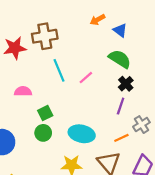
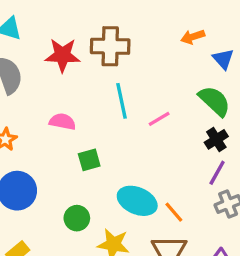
purple line: (121, 106) -> (217, 173), moved
green circle: (43, 133) -> (77, 218), moved
orange line: (121, 138) -> (174, 212), moved, turned 64

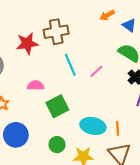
green square: (89, 160) -> (57, 106), size x1.5
orange line: (174, 212) -> (118, 128), turned 48

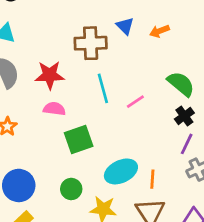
blue triangle: (129, 25) -> (125, 26), moved
red star: (27, 43) -> (50, 75), moved
cyan ellipse: (93, 126) -> (121, 171), turned -45
blue circle: (16, 135) -> (19, 185), moved

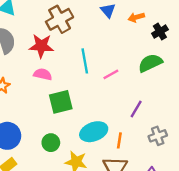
brown cross: (91, 43) -> (60, 19), moved, turned -32
green semicircle: (181, 84) -> (150, 63), turned -70
black cross: (184, 116) -> (160, 32), moved
purple line: (187, 144) -> (136, 109), moved

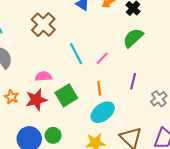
red star: (41, 46) -> (36, 100), moved
orange line: (119, 140) -> (99, 88), moved
green circle: (51, 143) -> (53, 135), moved

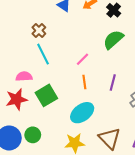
brown cross: (43, 25) -> (39, 30), moved, size x0.6
cyan line: (76, 54) -> (43, 54), moved
orange line: (99, 88) -> (84, 82), moved

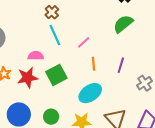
pink line: (82, 59) -> (84, 42), moved
green circle: (33, 135) -> (51, 117), moved

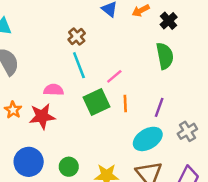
green semicircle: (123, 24) -> (165, 56), turned 115
green square: (56, 75) -> (96, 102), moved
cyan ellipse: (90, 93) -> (148, 139), moved

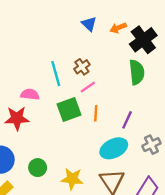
black cross: (169, 21) -> (143, 40), size x1.6
brown cross: (77, 36) -> (82, 67), moved

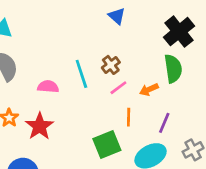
orange arrow: (118, 28) -> (149, 89), moved
pink semicircle: (30, 94) -> (48, 87), moved
green square: (69, 109) -> (107, 145), moved
red star: (17, 118) -> (40, 126), turned -30

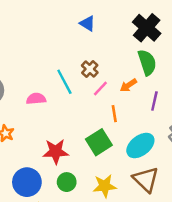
purple line: (164, 123) -> (154, 101), moved
red star: (40, 126) -> (56, 151), moved, turned -30

